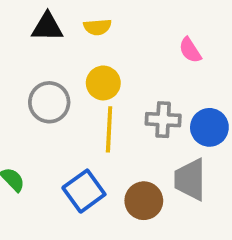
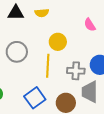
yellow circle: (103, 83) -> (58, 42), moved
gray cross: (163, 120) -> (76, 71), moved

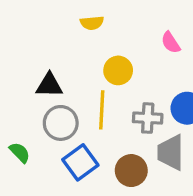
black triangle: (16, 13) -> (49, 85), moved
gray circle: (17, 52) -> (61, 123), moved

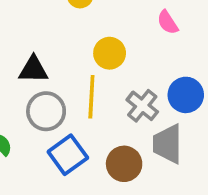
gray cross: (148, 118) -> (142, 106), turned 36

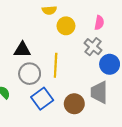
pink semicircle: (168, 22) -> (99, 23), turned -136
yellow circle: (110, 53) -> (66, 26), moved
gray cross: (142, 106) -> (93, 47), moved

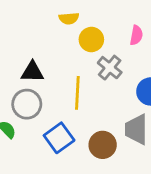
gray cross: (93, 47) -> (110, 68), moved
gray circle: (30, 74) -> (27, 104), moved

